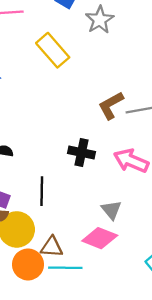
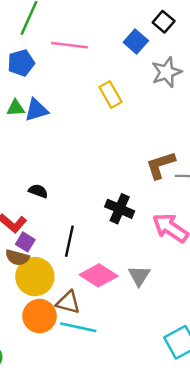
yellow rectangle: (53, 50) -> (111, 94), size x0.7
pink diamond: (100, 238) -> (99, 275), moved

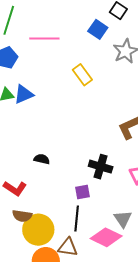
black semicircle: (38, 191) -> (42, 159), moved
black line: (69, 241) -> (77, 219), moved
purple square: (25, 242) -> (82, 192), moved, turned -35
pink diamond: (99, 275) -> (106, 237), moved

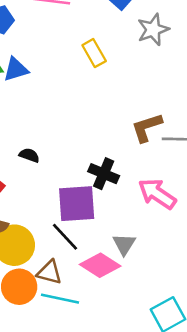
purple square: (82, 192) -> (77, 204), size x2.0
black line: (77, 219) -> (65, 237), turned -55

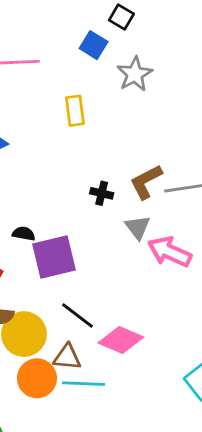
yellow rectangle: (94, 53) -> (75, 111), turned 32
black cross: (104, 174) -> (102, 193), moved, size x0.7
purple square: (77, 204) -> (54, 257), moved
gray triangle: (124, 244) -> (138, 227), moved

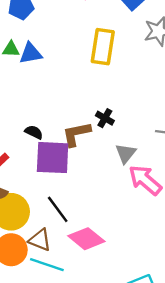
yellow rectangle: (75, 111) -> (103, 47), size x1.4
brown L-shape: (146, 182) -> (76, 134), moved

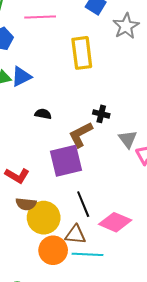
black semicircle: (34, 132) -> (43, 114), moved
black line: (58, 209) -> (83, 204), turned 30

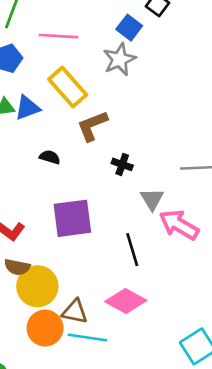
gray star: (126, 26) -> (119, 59), moved
yellow rectangle: (82, 53) -> (68, 87), moved, turned -40
brown L-shape: (81, 135) -> (92, 126), moved
black line: (83, 204) -> (132, 250), moved

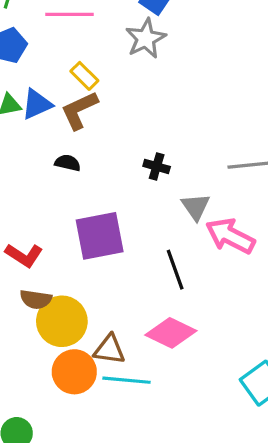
yellow rectangle: (68, 87) -> (84, 76), size x0.6
brown L-shape: (92, 126) -> (79, 110), moved

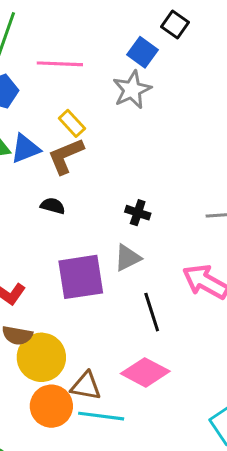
gray triangle: (196, 207) -> (128, 258), moved, turned 36

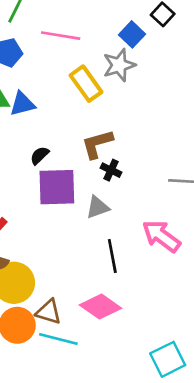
yellow rectangle: (72, 123) -> (86, 84), moved, size x1.5
brown L-shape: (66, 156) -> (97, 144), moved
black semicircle: (53, 206) -> (40, 155), turned -66
purple square: (81, 277) -> (57, 187), moved

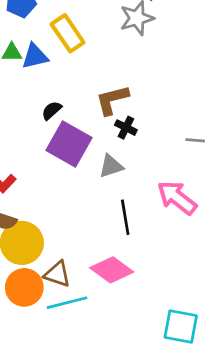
yellow rectangle: (86, 84) -> (68, 33), moved
purple square: (57, 187) -> (69, 144), turned 30
cyan line: (58, 339) -> (67, 303), turned -30
cyan square: (168, 359) -> (181, 326), turned 36

